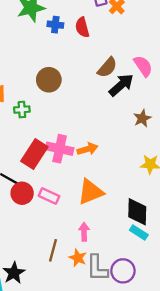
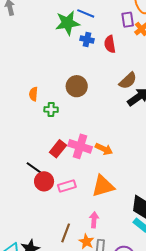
orange arrow: (87, 149) -> (104, 149), turned 36
red rectangle: (34, 154) -> (58, 149), size x0.7
pink rectangle: (49, 196) -> (67, 186), turned -48

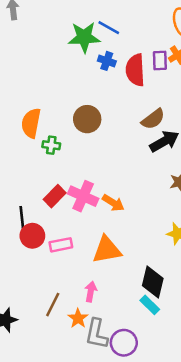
purple rectangle: (128, 20) -> (160, 60), moved
red semicircle: (110, 44) -> (135, 70), size x1.4
orange semicircle: (33, 94) -> (31, 123), size x1.6
black line: (34, 168) -> (22, 218), turned 42

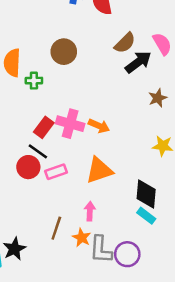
black line: (22, 218) -> (38, 151), moved, turned -40

